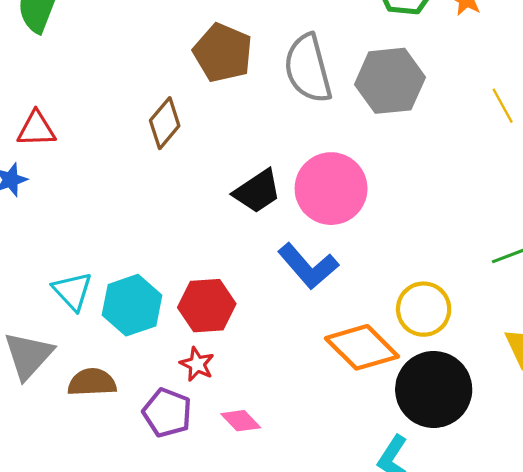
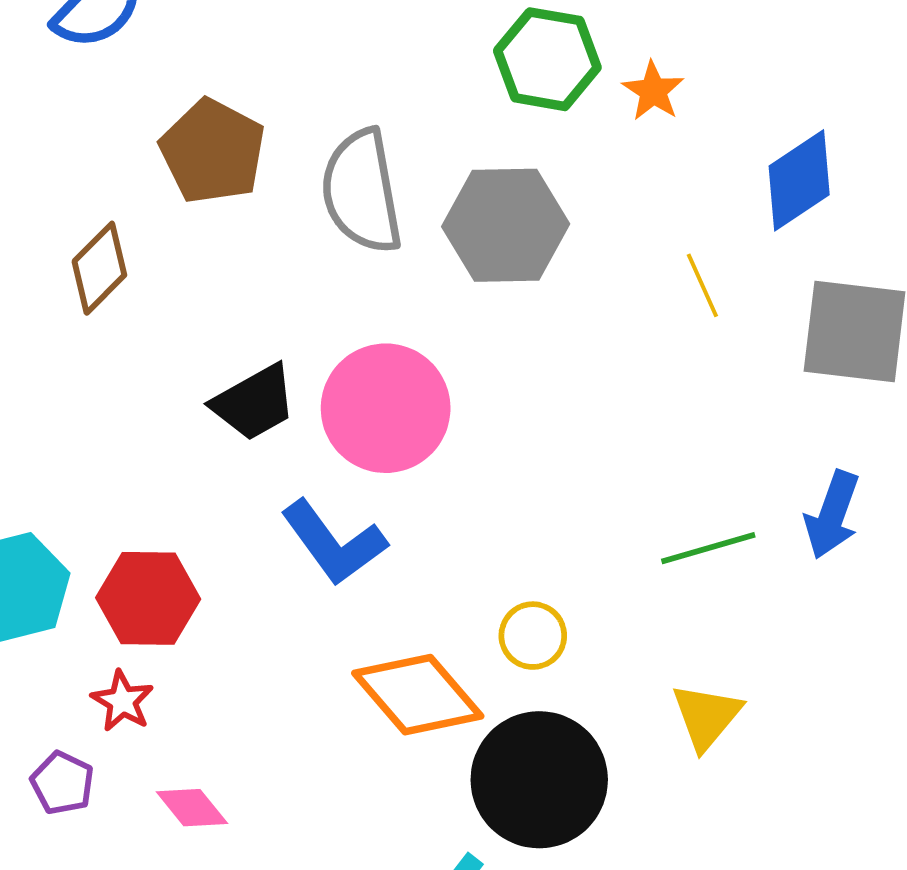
yellow circle: (424, 309) -> (533, 636), size x0.7
purple pentagon: (167, 413) -> (62, 783), size x0.7

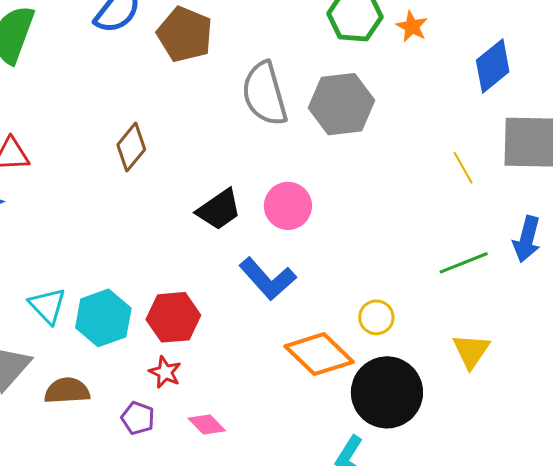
brown pentagon: (213, 151) -> (185, 34), moved
yellow line: (702, 285) -> (463, 168), moved
pink circle: (386, 408) -> (288, 206), size x0.7

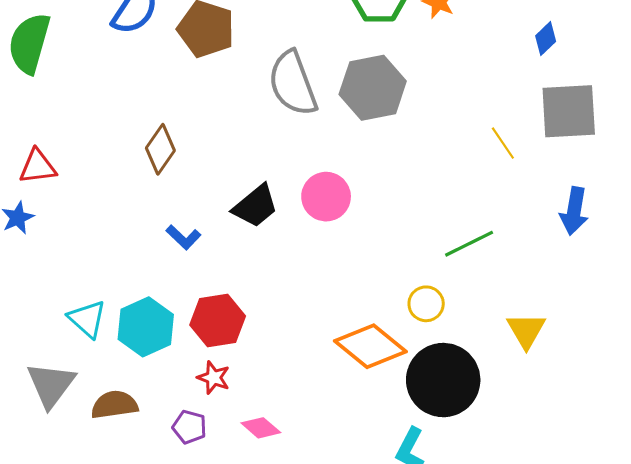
blue diamond: (493, 66) -> (546, 39), moved, size x0.6
green line: (464, 263) -> (469, 244), moved
blue L-shape: (268, 279) -> (183, 237), moved, size x0.6

